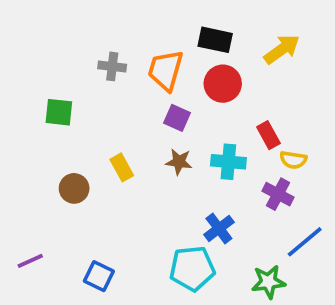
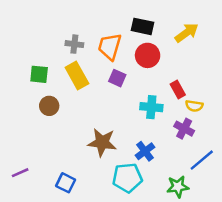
brown star: (179, 162) -> (102, 142), moved, size x1.6
yellow rectangle: (122, 167) -> (77, 76), moved, size x1.5
brown circle: (74, 188) -> (49, 106), moved

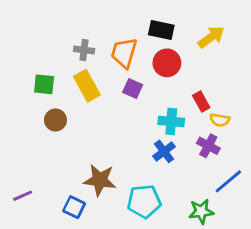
brown star: (102, 142) -> (100, 180), moved
blue cross: (145, 151) -> (164, 151), moved

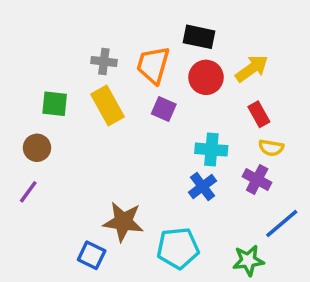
yellow arrow: (211, 37) -> (252, 69), moved
red rectangle: (201, 101) -> (259, 114), moved
brown circle: (55, 120) -> (37, 148), moved
purple line: (23, 196) -> (28, 192), moved, turned -30

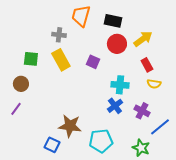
orange trapezoid: (153, 65) -> (81, 16), moved
purple cross: (257, 179) -> (142, 111), moved
green star: (248, 260) -> (141, 148), turned 30

